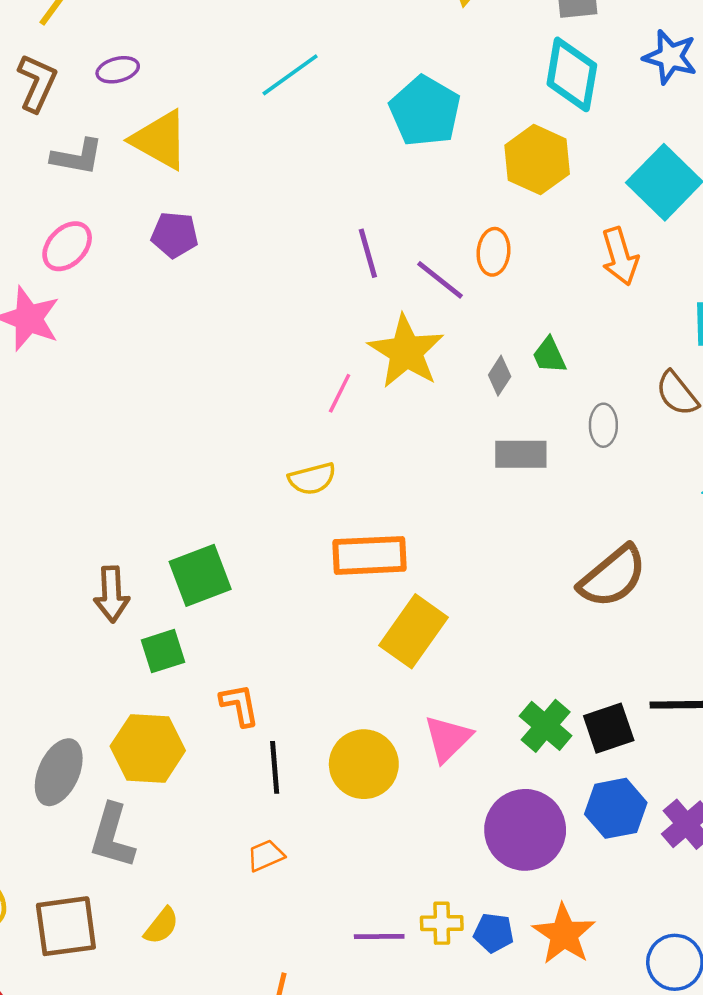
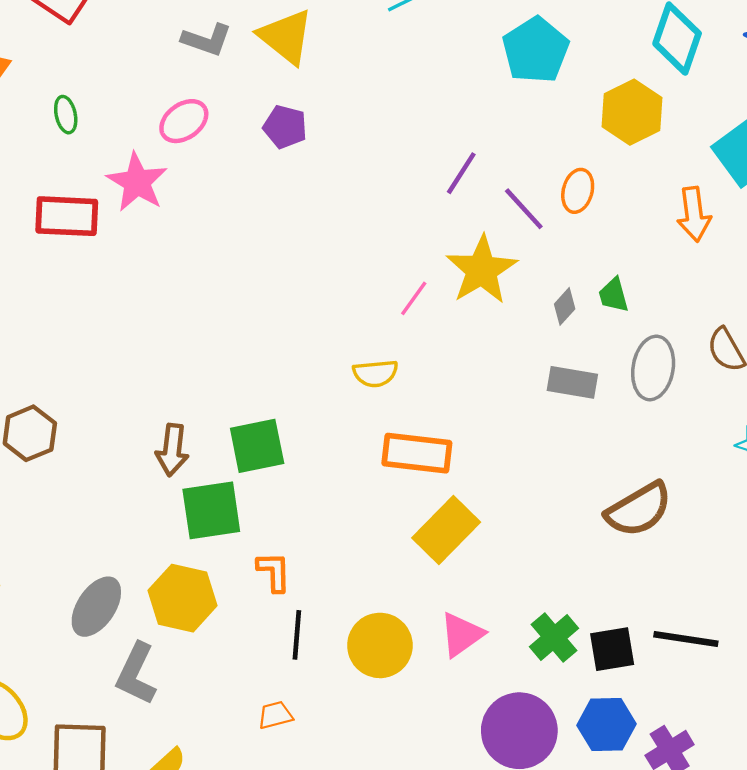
purple line: (368, 253) -> (461, 173), turned 39
gray ellipse: (603, 425) -> (653, 368), size x1.6
green square: (163, 651) -> (211, 510), size x1.5

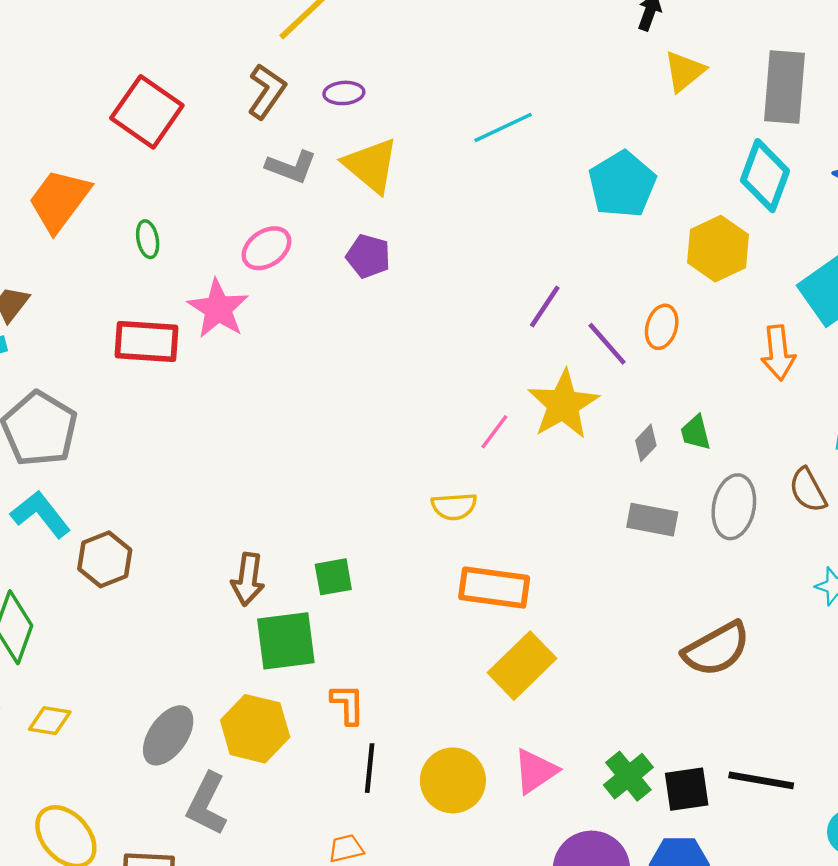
green square: (257, 446) -> (333, 577), size x0.7

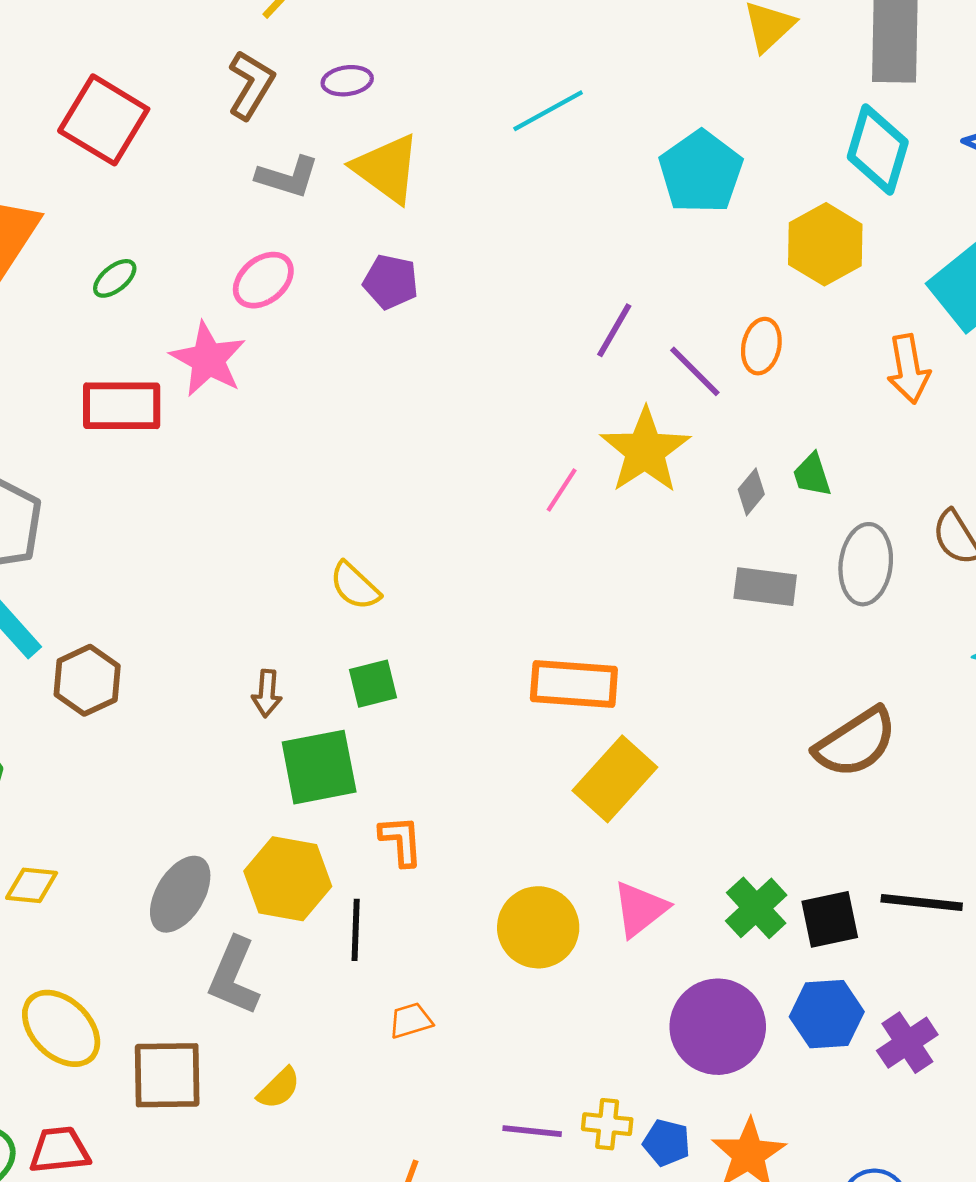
green ellipse: (148, 239) -> (115, 278), turned 66
yellow semicircle: (454, 506) -> (355, 586), moved, turned 51
brown arrow: (248, 579) -> (267, 693), size x0.7
black line: (370, 768) -> (356, 930), moved

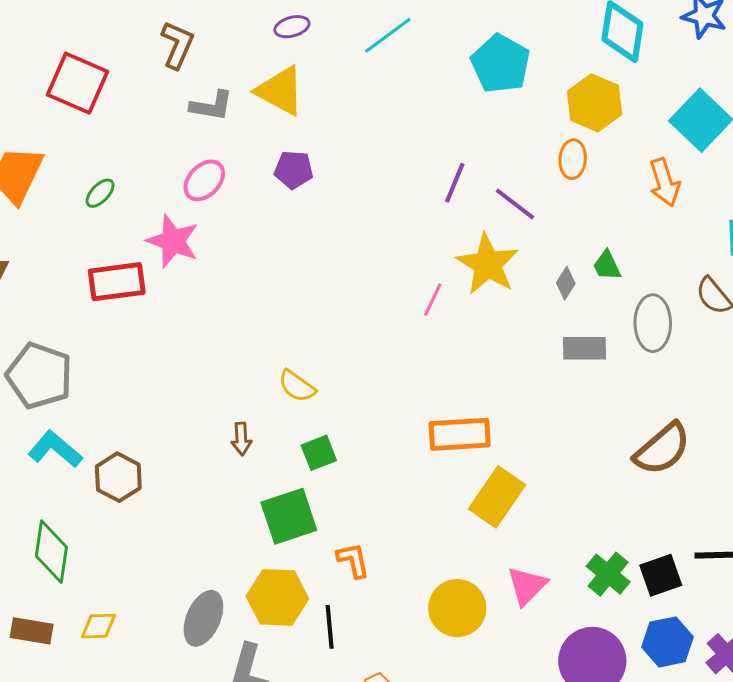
purple ellipse: (347, 81) -> (292, 27), moved
orange ellipse: (761, 346) -> (573, 159), moved
brown arrow: (267, 693) -> (241, 439), moved

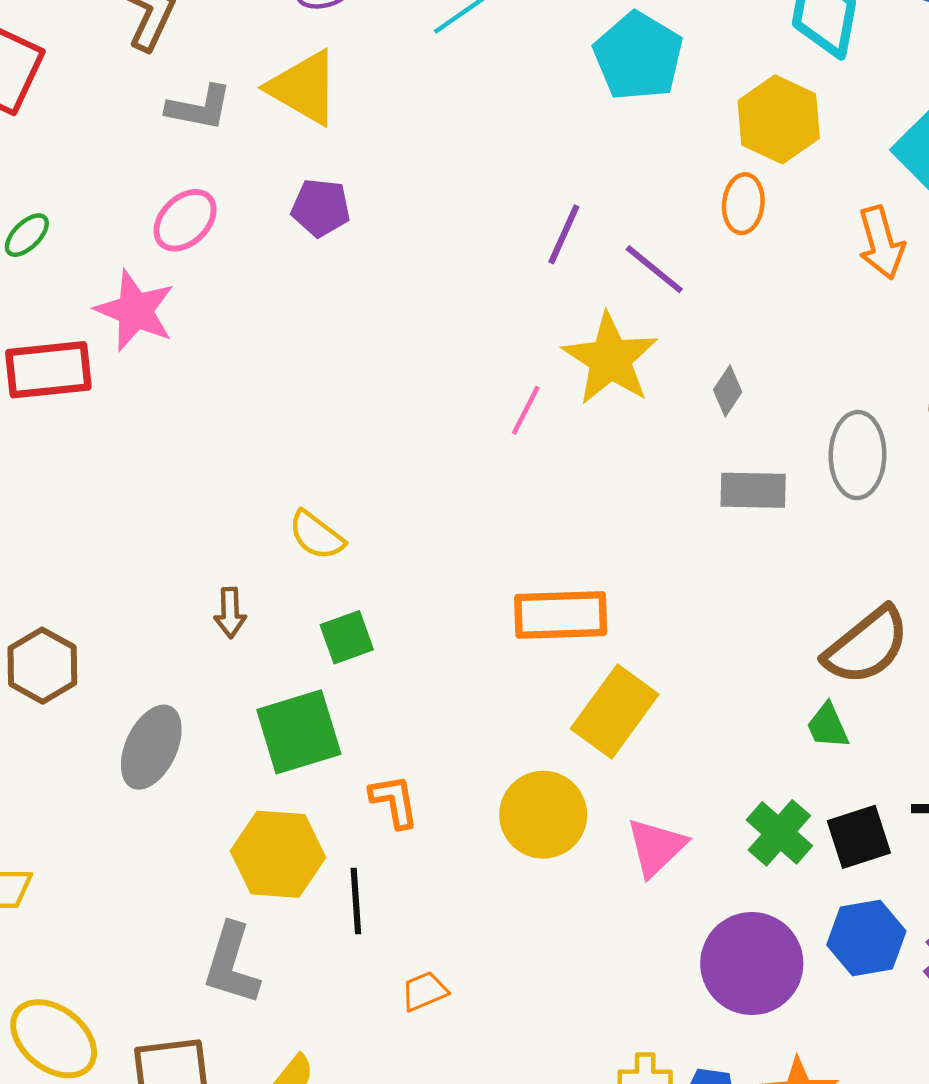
green trapezoid: (607, 266) -> (828, 726), moved
yellow circle: (457, 608) -> (543, 815), moved
gray ellipse: (203, 618) -> (151, 747), moved

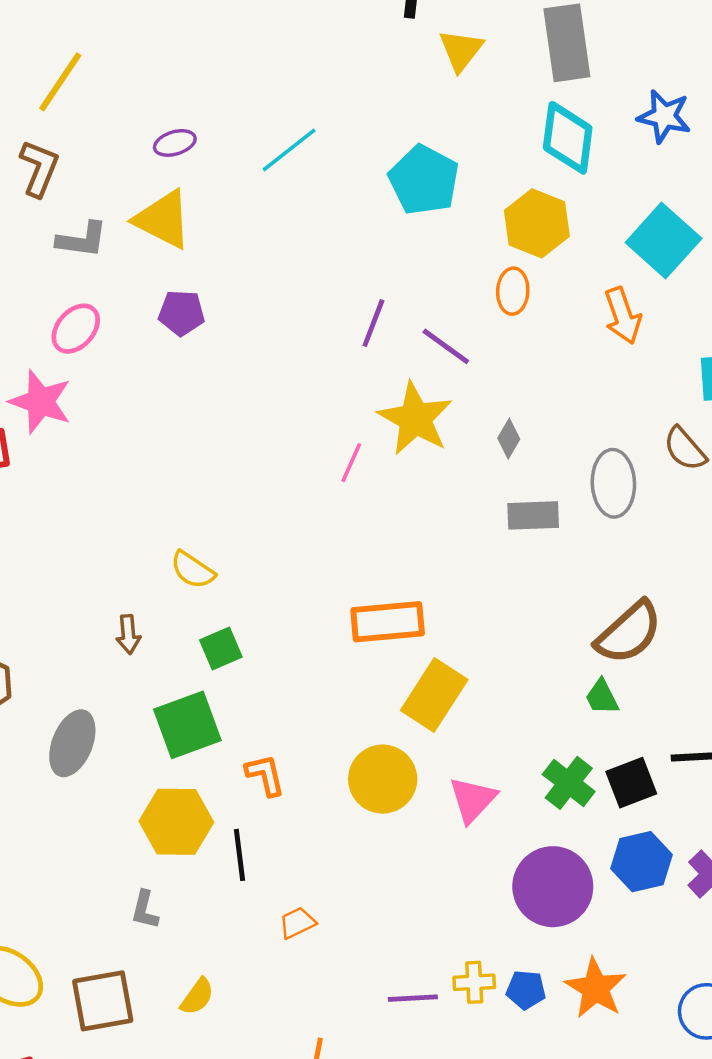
gray L-shape: (231, 964) -> (145, 910), size x0.6

